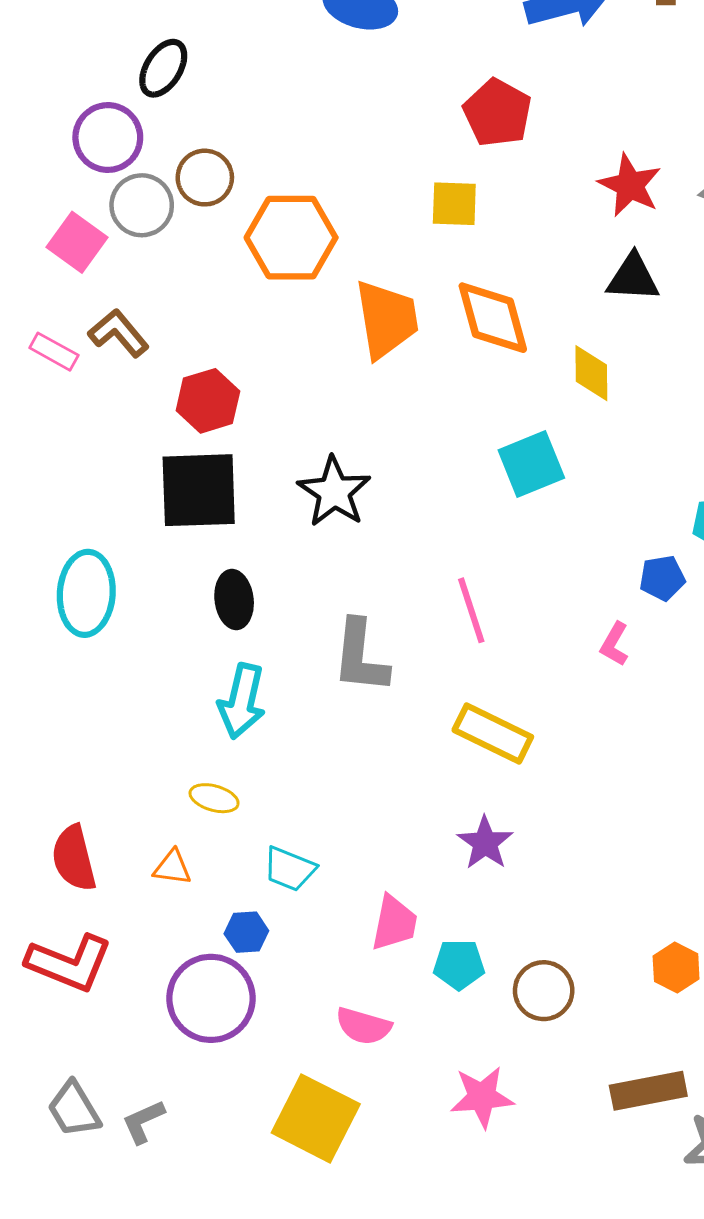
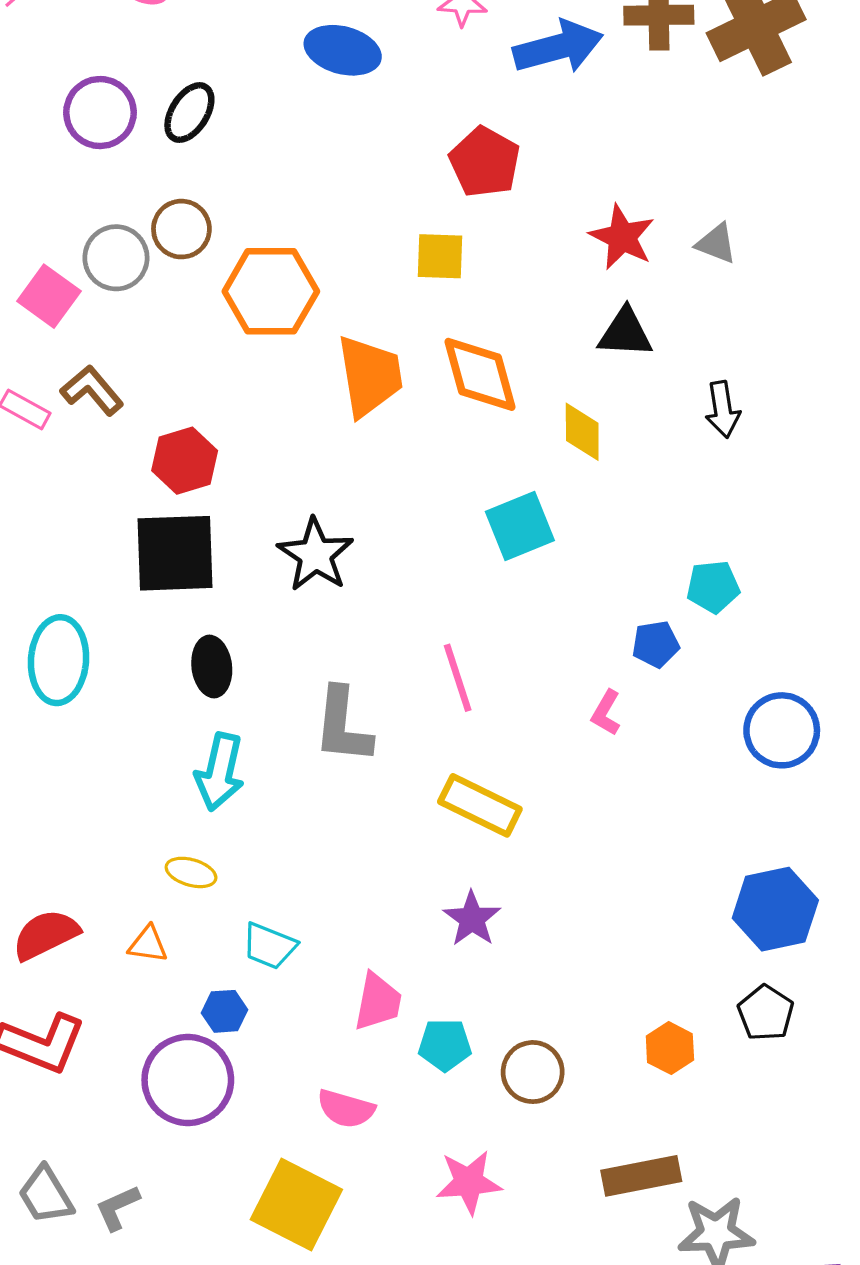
black ellipse: (163, 68) -> (189, 113), moved
purple circle: (108, 138) -> (100, 113), moved
red semicircle: (74, 858) -> (46, 935), turned 78

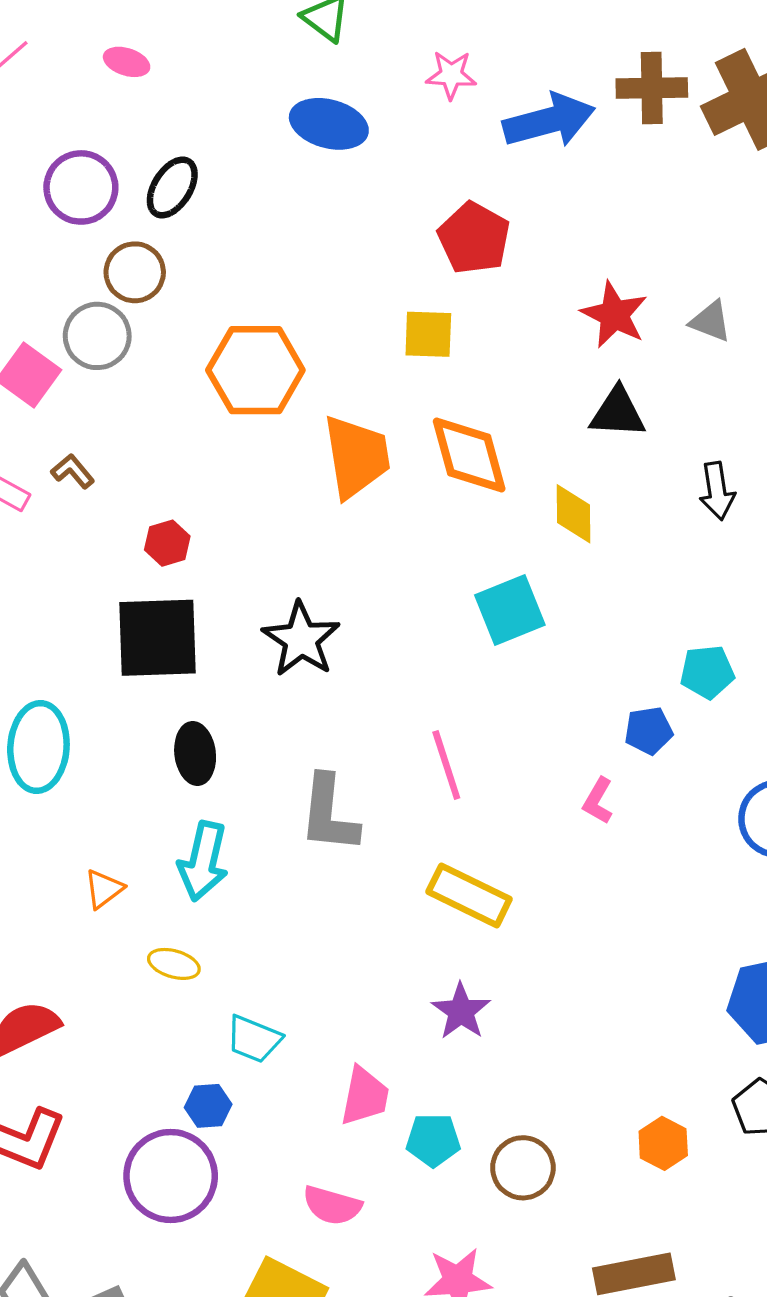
brown circle: (181, 229) -> (135, 272), moved
brown L-shape: (92, 390) -> (73, 471), size x0.7
red hexagon: (185, 461) -> (167, 543), size x0.7
orange triangle: (148, 944) -> (104, 889), moved, turned -45

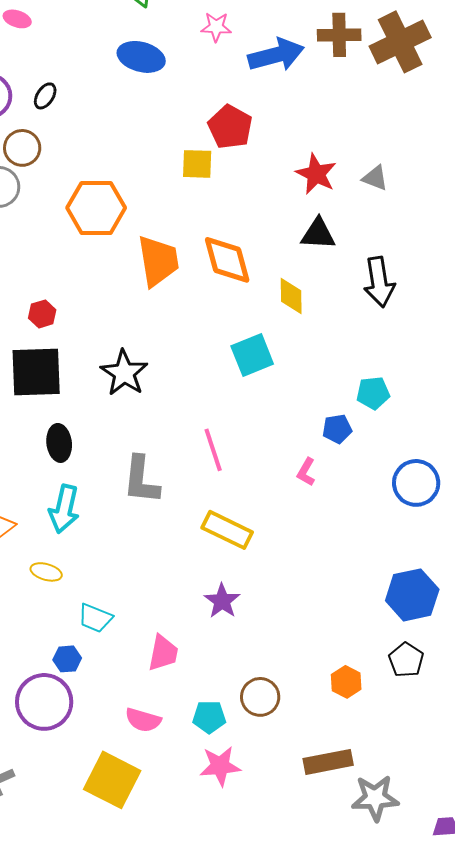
black ellipse: (172, 187) -> (45, 96), size x0.7
yellow square: (428, 334) -> (197, 164), moved
black arrow: (717, 491) -> (379, 282), size x1.4
cyan pentagon: (433, 1140) -> (209, 717), moved

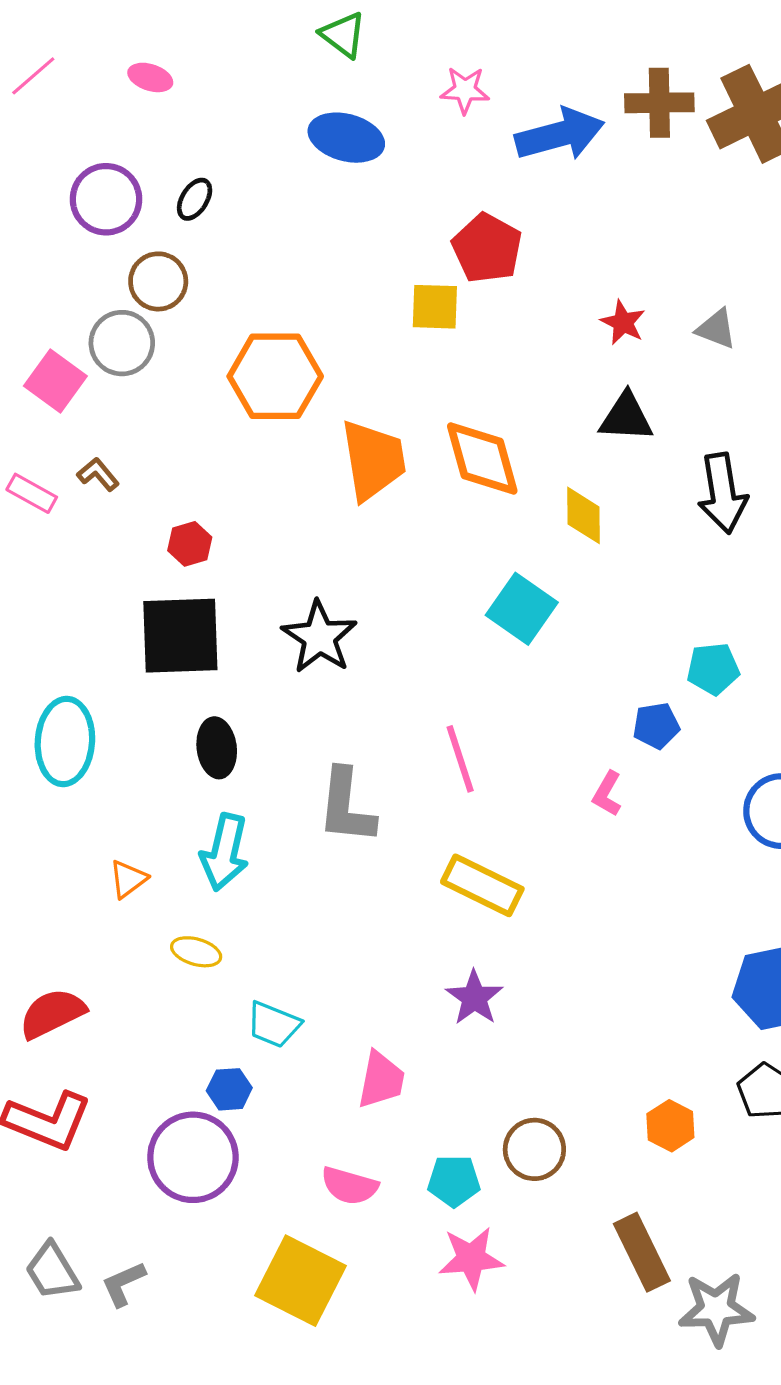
red star: (316, 174) -> (623, 323), size x0.7
cyan square: (252, 355) -> (522, 609), turned -33
brown rectangle: (328, 762) -> (642, 1252), turned 75

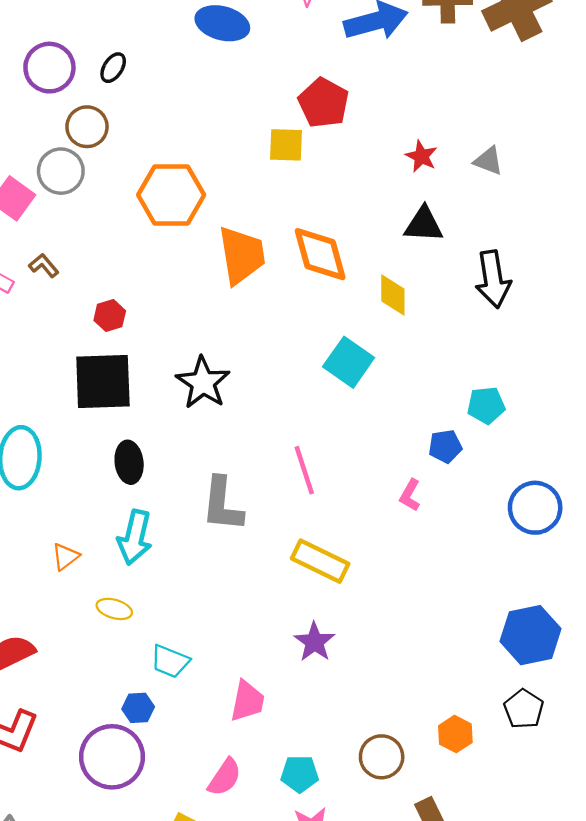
brown circle: (534, 1149) -> (382, 757), moved
pink semicircle: (349, 1186) -> (225, 777), turned -72

